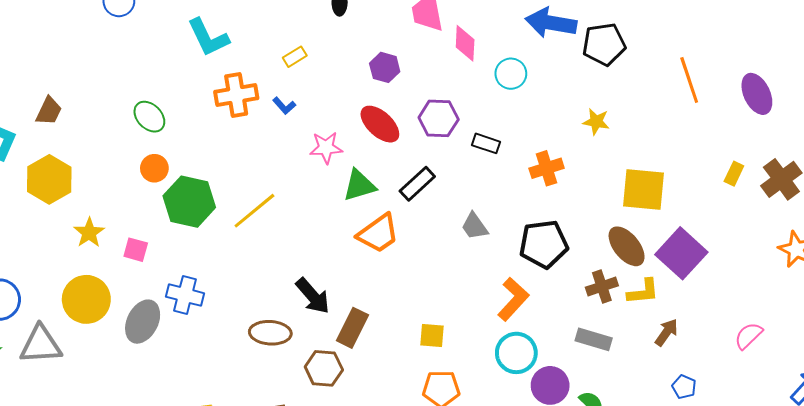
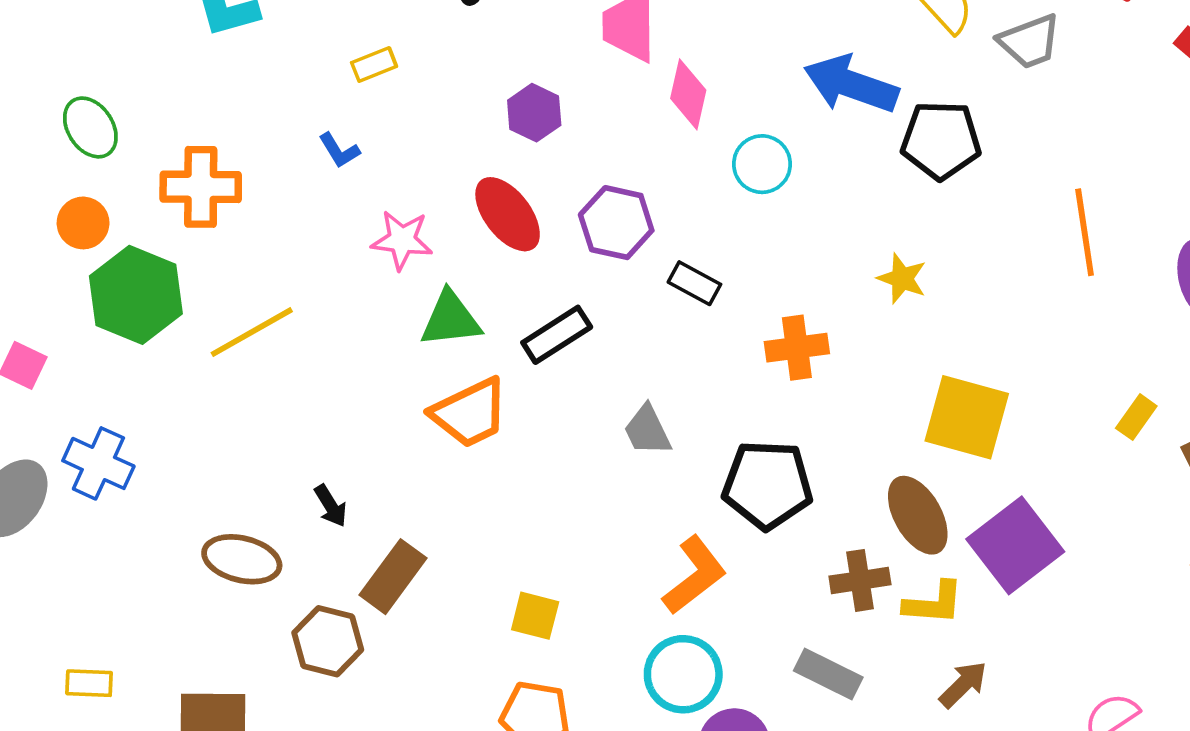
orange cross: (236, 95) -> (201, 187), moved
black arrow: (313, 296) -> (331, 506), size x0.6

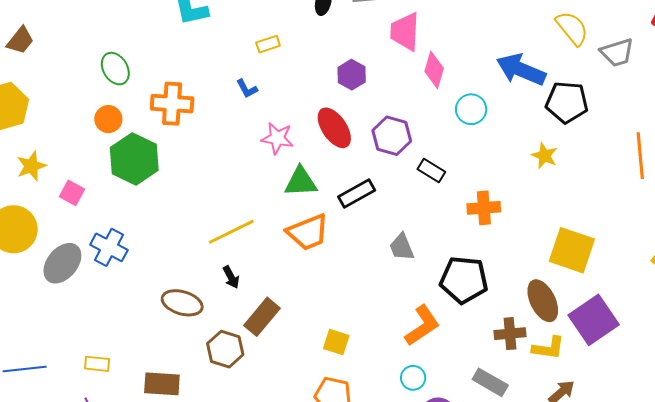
yellow star: (902, 278) -> (544, 156), moved
yellow line: (252, 332) -> (231, 232), moved
cyan circle: (683, 674) -> (413, 378), size x0.6

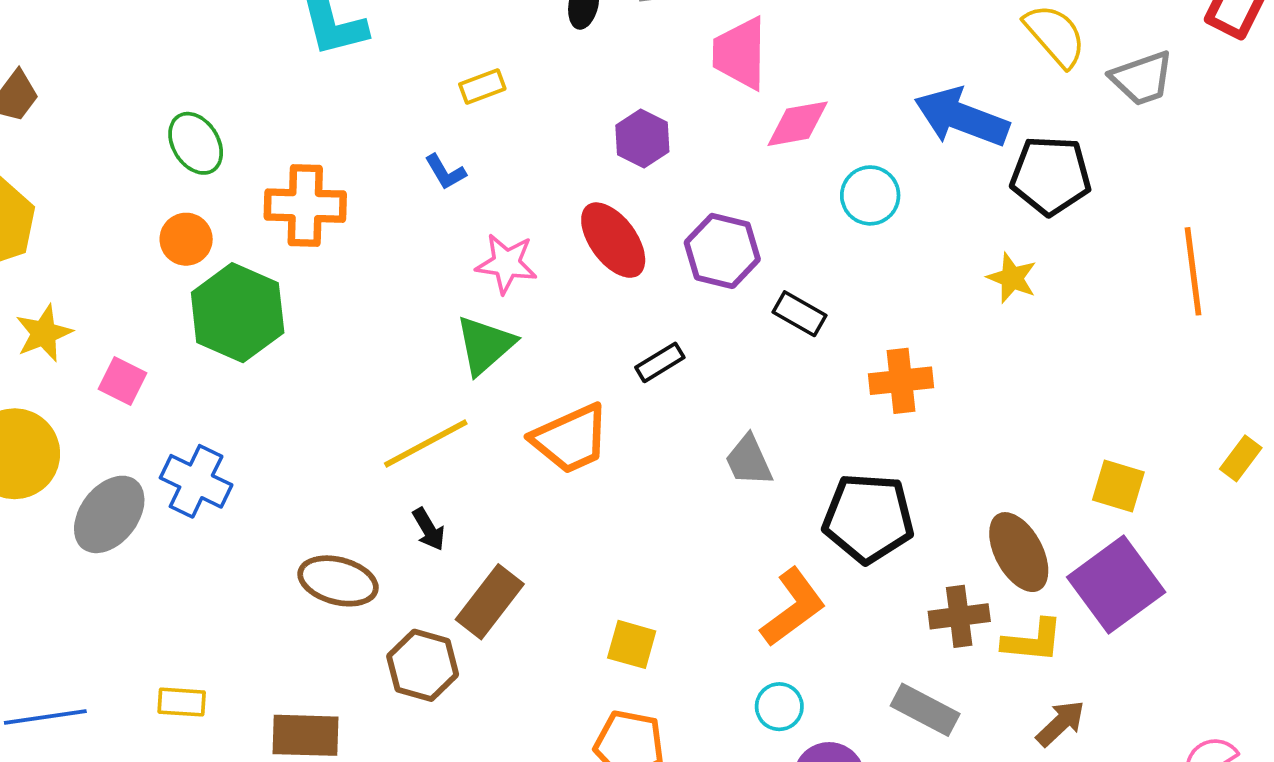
pink diamond: (434, 70) -> (798, 124), turned 66
green triangle: (301, 182) -> (485, 345), moved, turned -36
black rectangle: (357, 193) -> (660, 362), size x0.7
yellow square: (572, 250) -> (1118, 486), moved, size x0.6

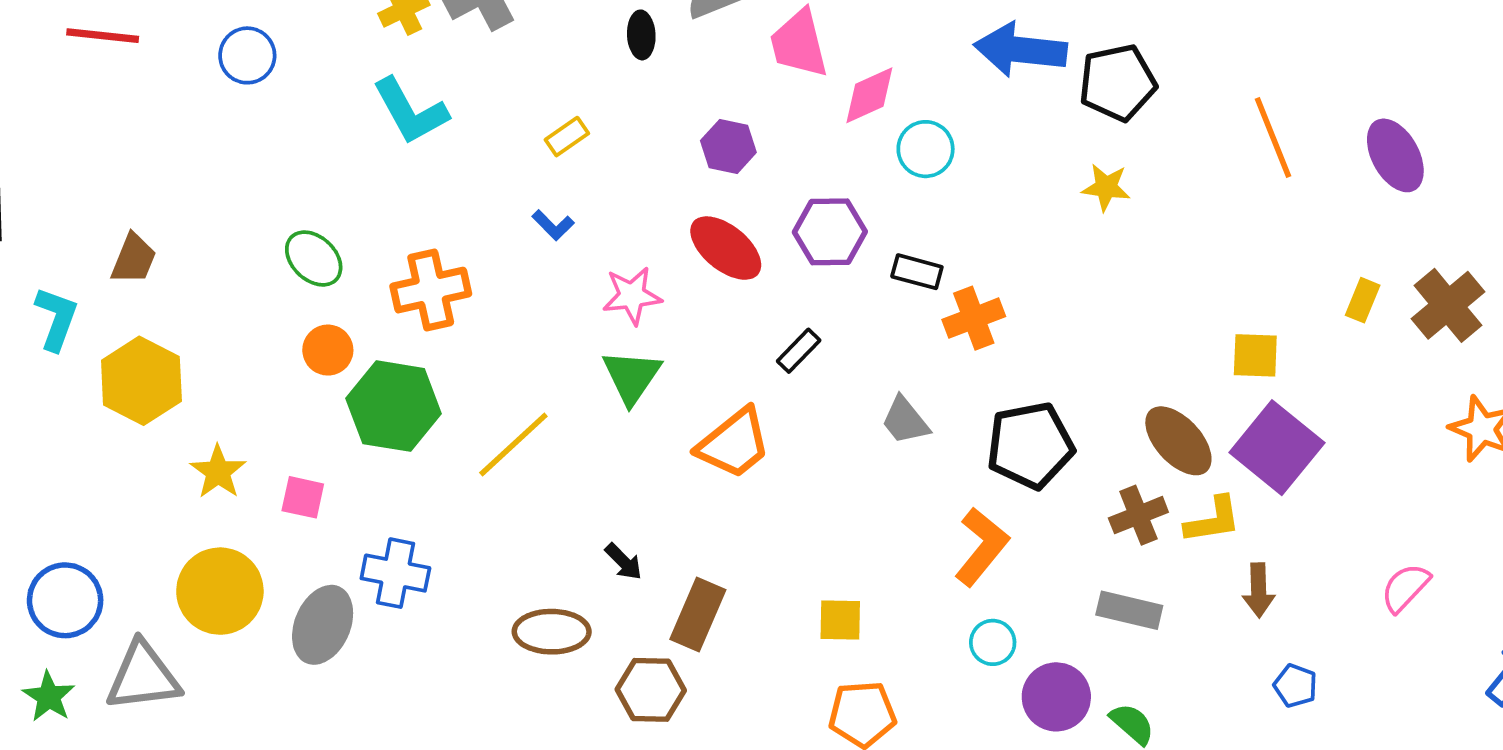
cyan circle: (870, 195) -> (926, 149), moved
orange cross: (901, 381) -> (974, 318), moved
yellow line: (426, 443) -> (513, 445), moved
brown arrow: (1061, 723) -> (1259, 590), turned 146

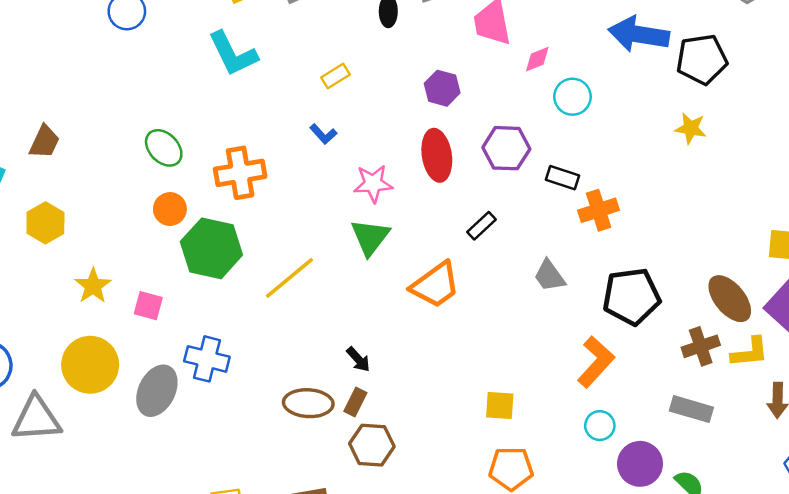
pink diamond: (869, 95) -> (537, 59), size x0.7
red ellipse: (726, 248) -> (437, 155), turned 39
yellow hexagon: (141, 381) -> (45, 223), size x0.7
brown rectangle: (698, 615) -> (355, 402), moved, size x0.6

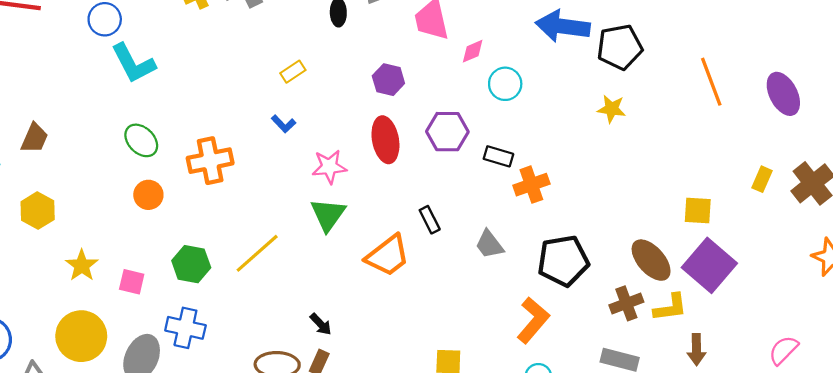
cyan L-shape: (233, 54) -> (133, 63), moved
black rectangle: (481, 226) -> (430, 220), moved, turned -72
green hexagon: (211, 248) -> (191, 264), moved, size x0.7

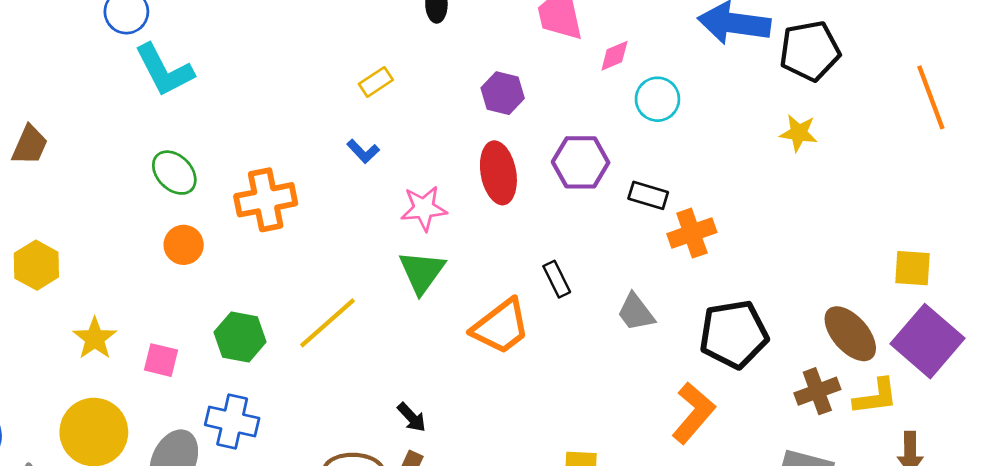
brown trapezoid: (35, 138) -> (30, 145), moved

